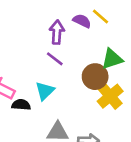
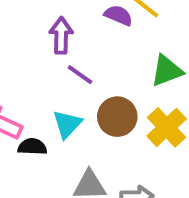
purple arrow: (57, 32) -> (61, 35), moved
brown circle: (95, 77) -> (117, 117), moved

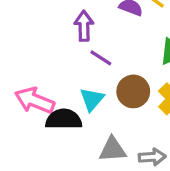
black semicircle: (32, 147) -> (64, 119), size x1.5

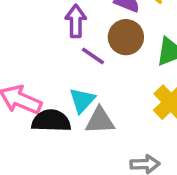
brown circle: (133, 91) -> (126, 37), moved
gray triangle: (113, 149) -> (100, 121), moved

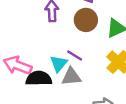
purple line: (93, 56) -> (75, 55), moved

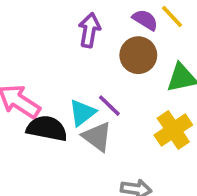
gray triangle: (71, 77) -> (97, 137), turned 30

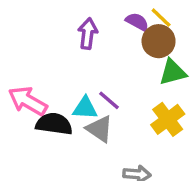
brown circle: (138, 55) -> (159, 41), moved
cyan triangle: (82, 113) -> (85, 108), turned 44

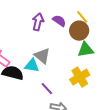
purple semicircle: (137, 22) -> (59, 21), moved
purple line: (109, 100) -> (47, 89), moved
gray triangle: (100, 129) -> (42, 56), moved

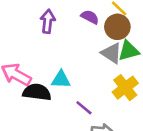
purple arrow: (38, 22) -> (48, 21), moved
gray triangle: (42, 56) -> (112, 53), moved

